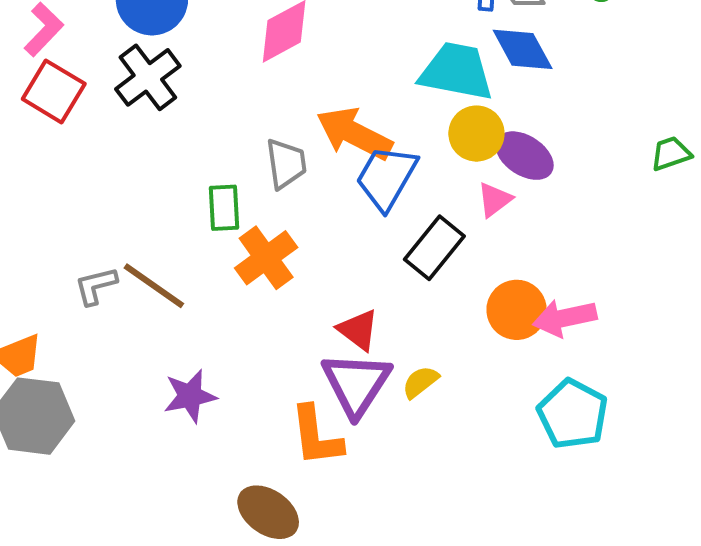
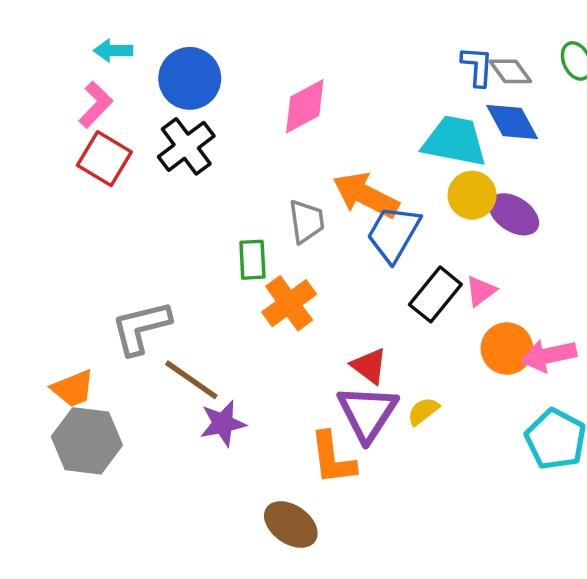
pink triangle: (495, 200) -> (481, 291), moved
gray L-shape: (96, 286) -> (141, 328), size x1.6
brown line: (154, 286) -> (191, 380), moved

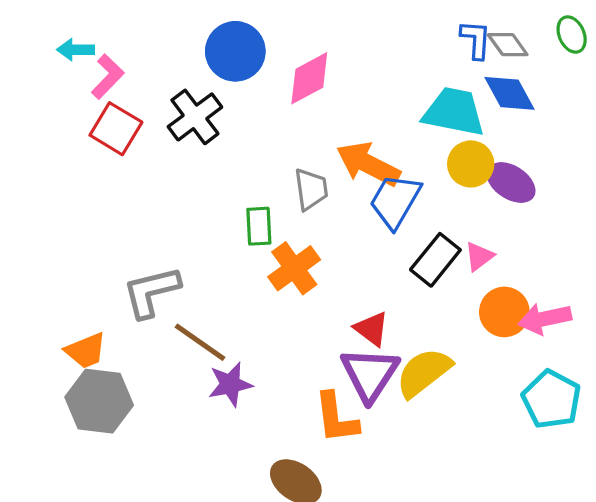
cyan arrow: (113, 51) -> (76, 50), moved
blue circle: (190, 78) -> (235, 51), moved
yellow semicircle: (423, 411) -> (424, 372), size x1.8

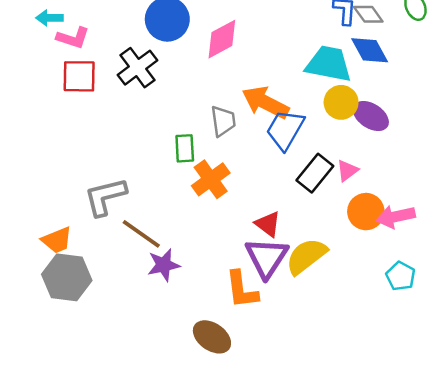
pink L-shape: (108, 77) -> (73, 38), turned 64
red square: (116, 129) -> (79, 76), turned -30
cyan pentagon: (551, 399) -> (401, 276), size x0.7

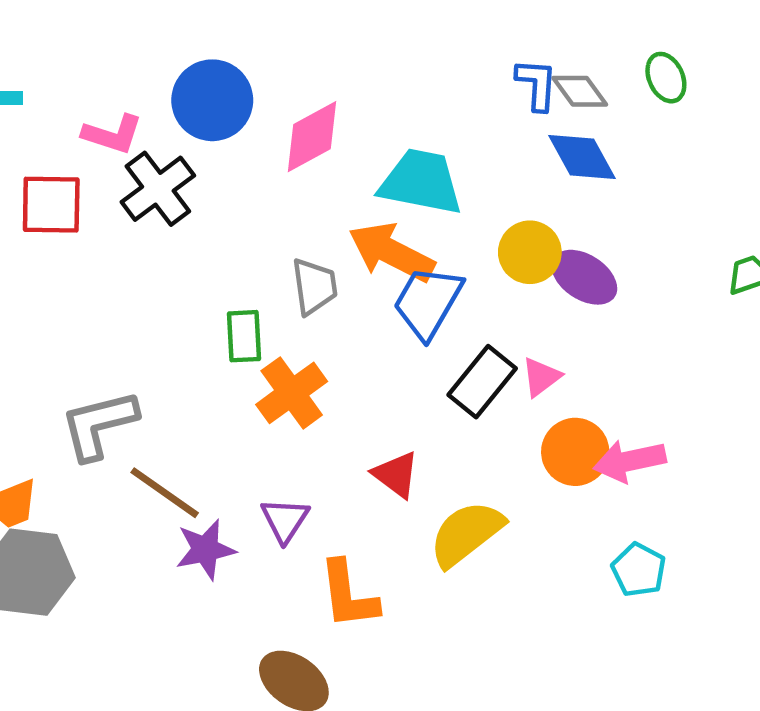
pink L-shape: (73, 38) -> (112, 134), moved
cyan trapezoid: (329, 64) -> (421, 182), moved
purple triangle: (267, 257) -> (285, 520), moved, size x0.6

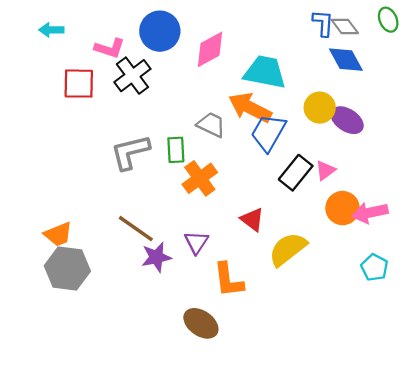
gray trapezoid: (314, 286) -> (211, 125), turned -56
gray L-shape: (99, 425) -> (130, 152), moved

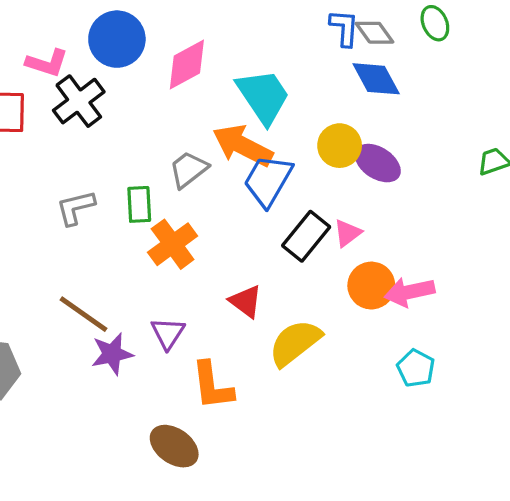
cyan trapezoid: (265, 72) -> (263, 96), turned 45
gray trapezoid: (211, 125) -> (188, 169), turned -64
gray L-shape: (130, 152) -> (76, 208), size x0.7

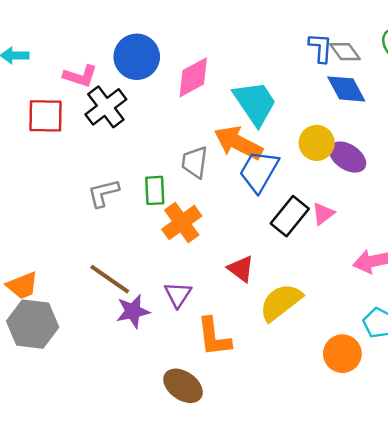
gray trapezoid: (188, 169) -> (195, 162), turned -44
orange circle: (371, 286) -> (342, 354), moved

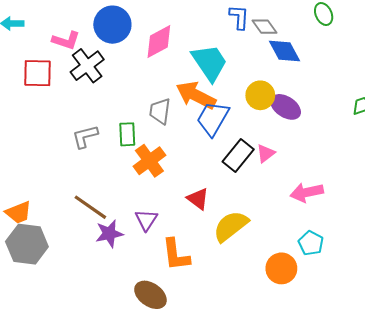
blue L-shape: (321, 48) -> (239, 17), moved
gray diamond: (345, 52) -> (264, 27), moved

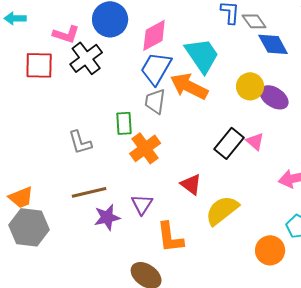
blue trapezoid: (213, 119) -> (156, 68), moved
gray L-shape: (85, 136) -> (80, 142), moved, turned -92
pink triangle: (266, 153) -> (255, 141), turned -42
brown line: (90, 207) -> (89, 192), turned -48

